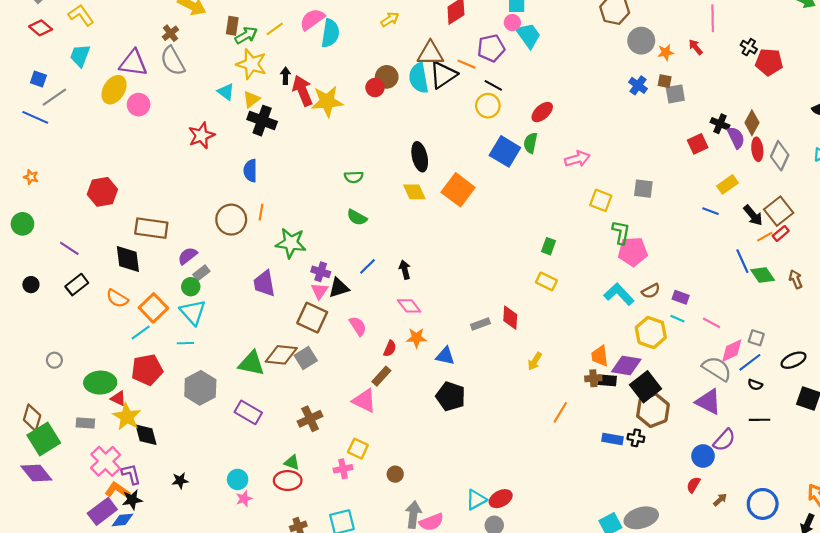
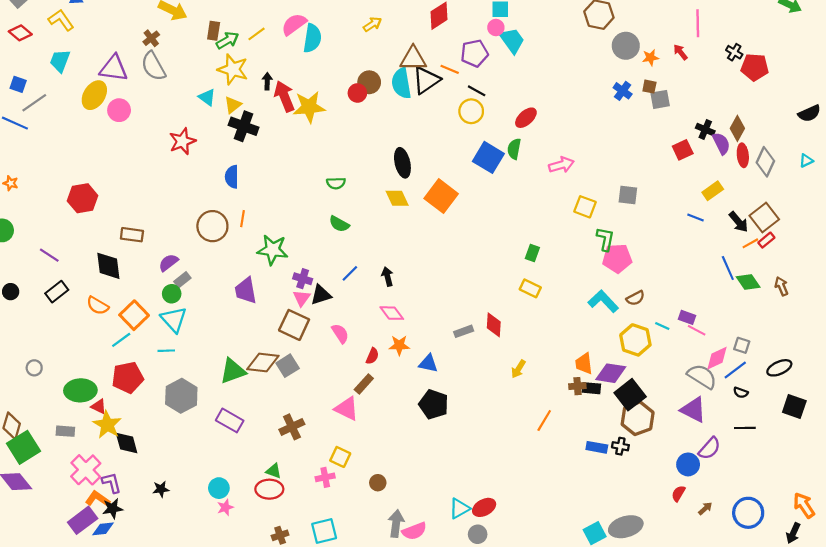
brown rectangle: (151, 228) -> (132, 235), size x0.7
purple rectangle: (681, 297) -> (687, 317), moved
green triangle: (251, 363) -> (233, 371), turned -32

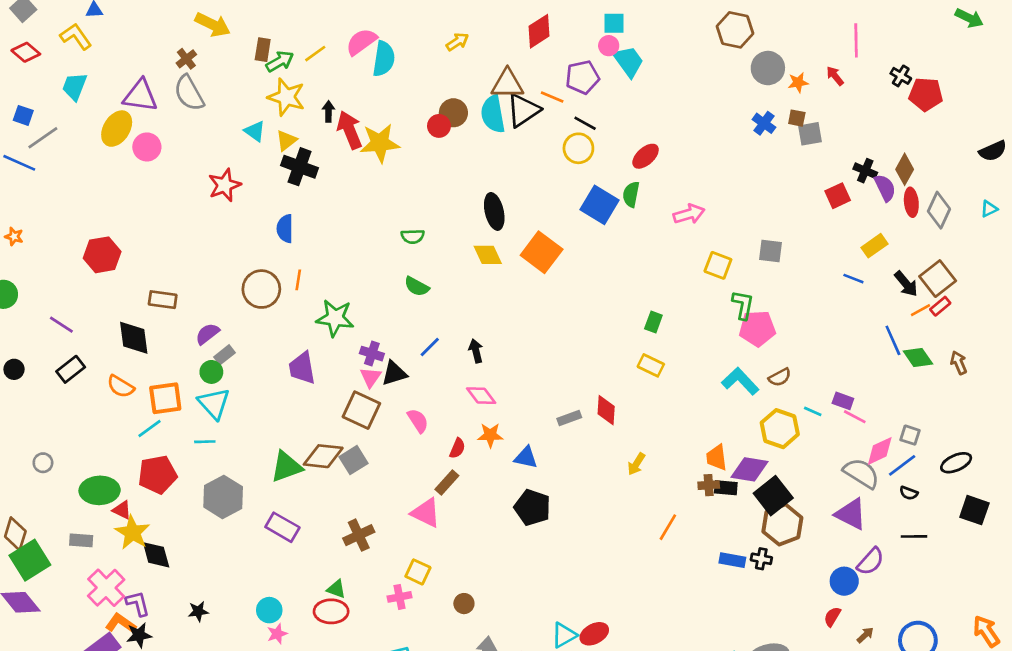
orange square: (134, 315) -> (165, 398), turned 36

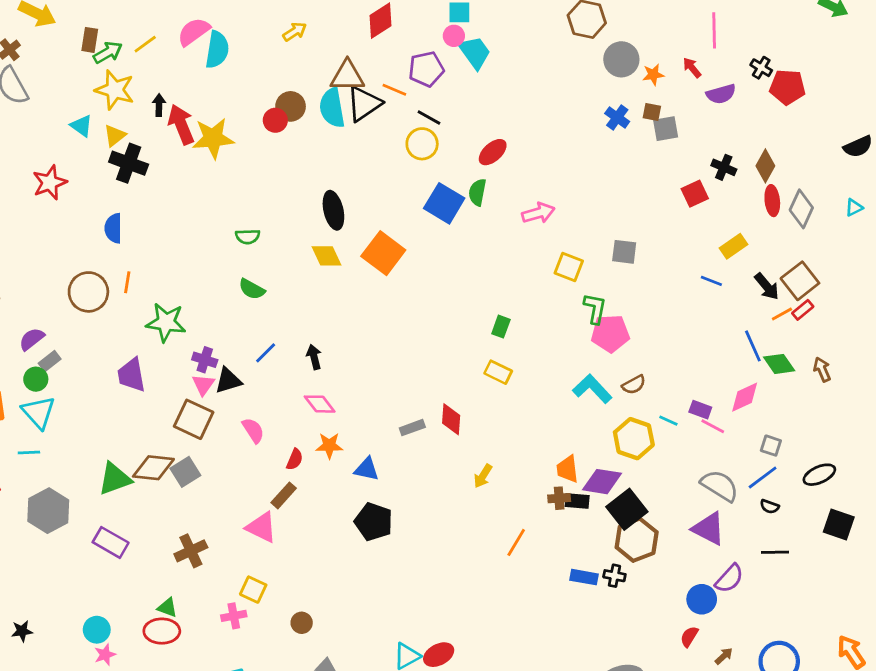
purple semicircle: (885, 188) -> (721, 94), moved, turned 100
pink diamond: (880, 451) -> (745, 397), moved

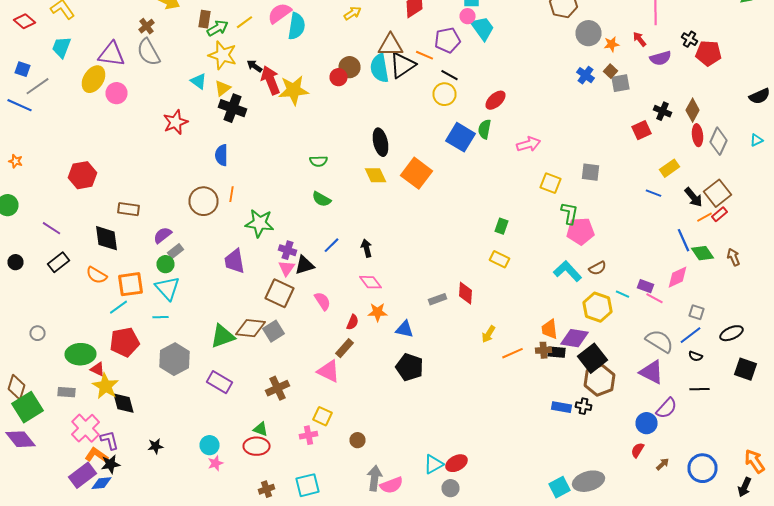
black arrow: (159, 105) -> (254, 66), turned -56
brown square: (652, 112) -> (610, 71), turned 32
orange line: (516, 542) -> (512, 353), moved, turned 35

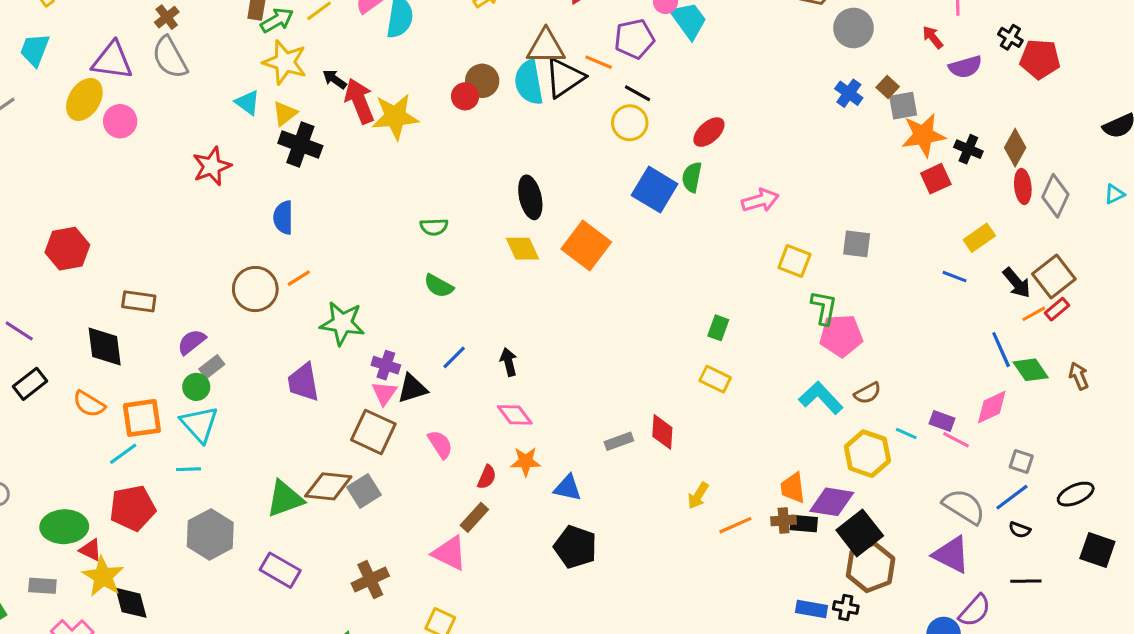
orange star: (612, 44) -> (923, 135), moved, size x1.8
orange line: (232, 194) -> (299, 278), turned 49

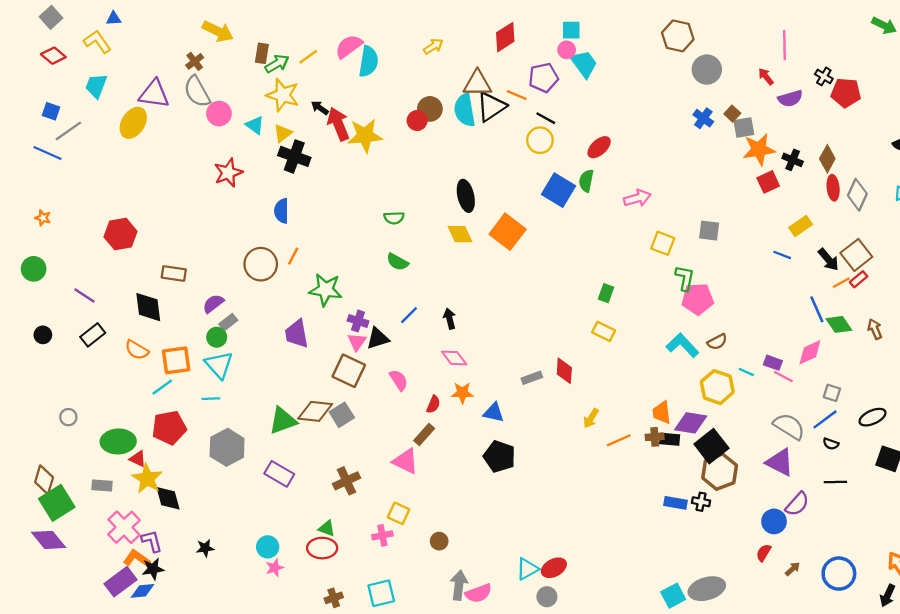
pink circle: (120, 121) -> (219, 114), moved
orange line: (299, 278) -> (293, 256), turned -30

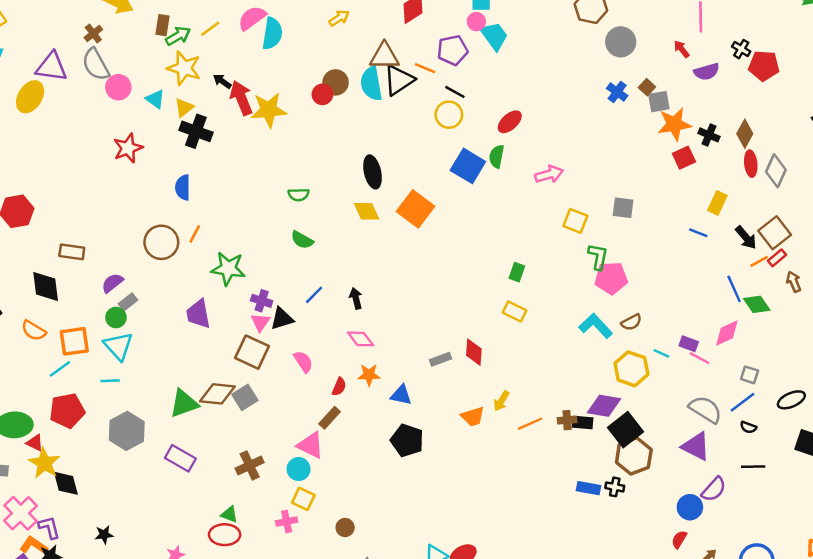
yellow rectangle: (801, 226) -> (717, 203), turned -30
brown arrow: (875, 329) -> (794, 282), moved
orange trapezoid: (662, 412) -> (473, 417), moved, turned -100
cyan circle: (268, 547) -> (299, 469), moved

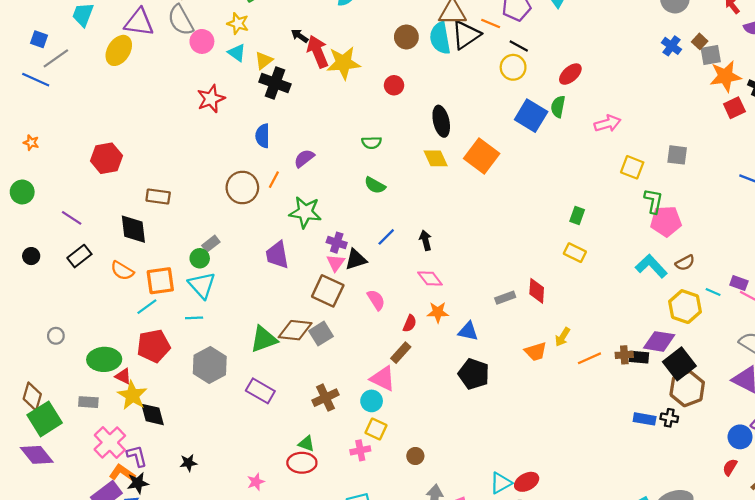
yellow star: (184, 68) -> (238, 23), moved, size x0.7
red circle: (322, 94) -> (394, 85), moved
purple semicircle: (112, 283) -> (304, 158), moved

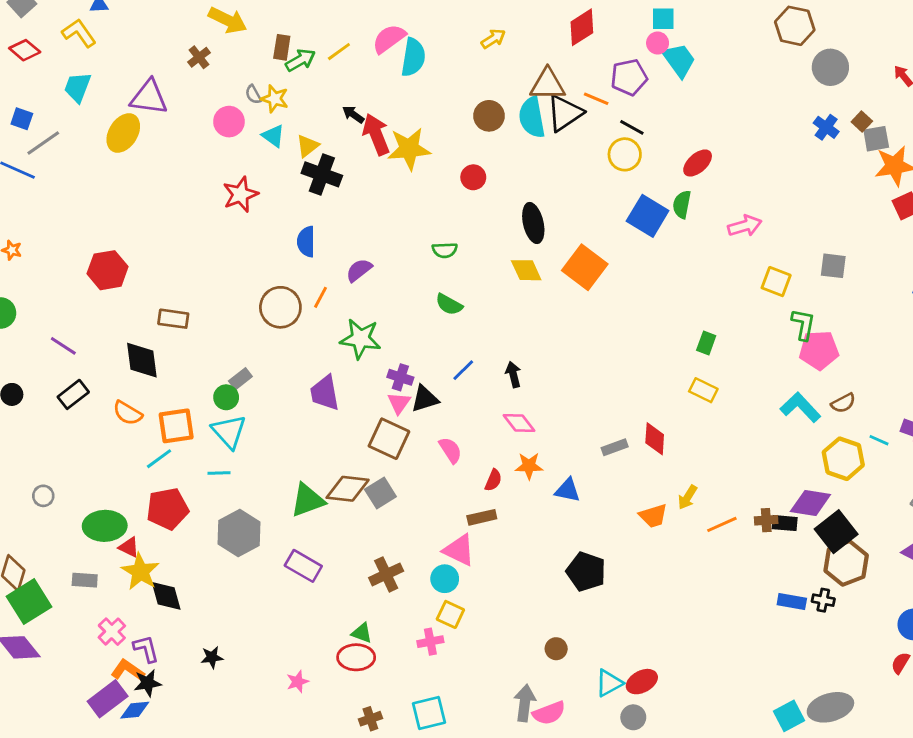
gray semicircle: (181, 20) -> (253, 94), moved, size x0.5
brown rectangle: (401, 353) -> (482, 517), turned 35
black pentagon: (474, 374) -> (586, 572), moved
pink cross: (110, 443) -> (112, 632), size x0.7
brown circle: (415, 456) -> (556, 649), moved

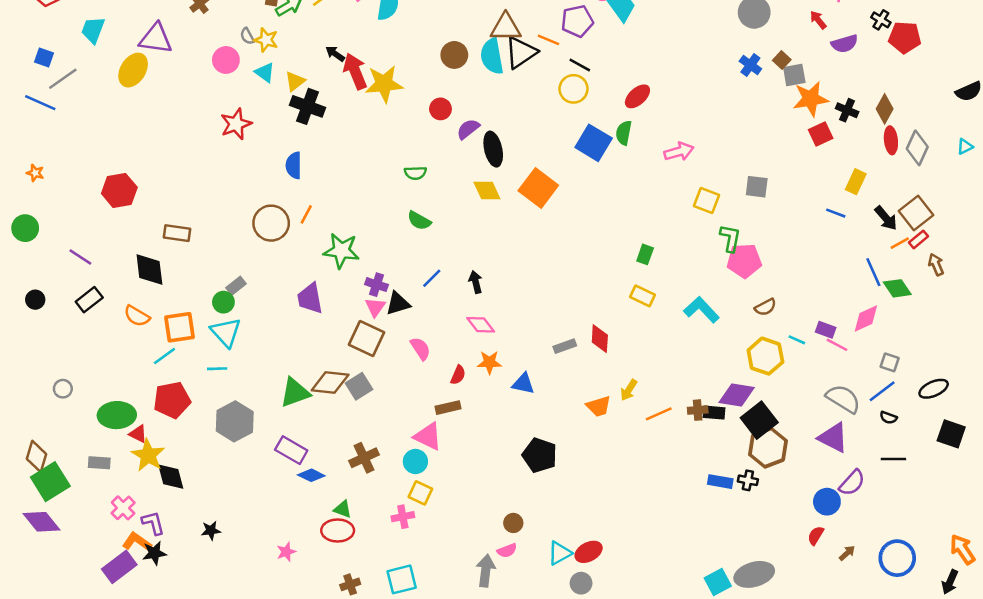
purple semicircle: (359, 270) -> (468, 129), moved
cyan L-shape: (800, 407) -> (701, 310), moved
blue diamond: (135, 710) -> (311, 475), moved, turned 32
pink semicircle: (549, 713) -> (507, 551), moved, size x0.7

